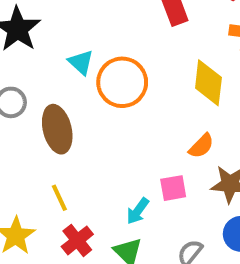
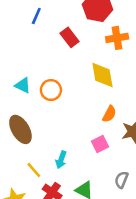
orange circle: (122, 82) -> (51, 90), size x0.7
cyan arrow: (138, 211) -> (61, 160), moved

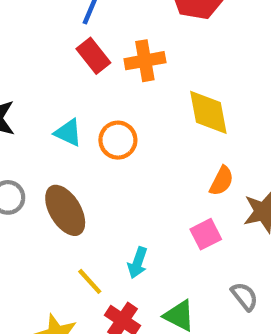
red rectangle: (69, 37) -> (93, 56), moved
orange cross: (117, 38) -> (145, 61), moved
gray semicircle: (121, 180) -> (244, 296), turned 119

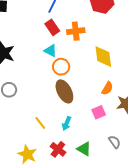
cyan triangle: (68, 133) -> (50, 51), moved
brown ellipse: (65, 210) -> (64, 91), moved
yellow line: (90, 281) -> (40, 123), moved

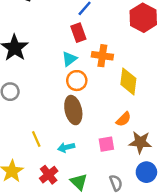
orange cross: (76, 31) -> (102, 56), moved
cyan triangle: (50, 51) -> (69, 59), turned 40
cyan arrow: (67, 123) -> (66, 147), turned 40

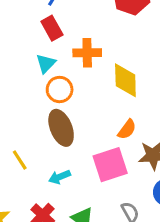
yellow line: (36, 139) -> (20, 160), moved
pink square: (106, 144) -> (110, 165), size x1.6

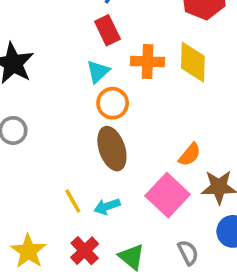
yellow diamond: (125, 80) -> (193, 62), moved
yellow line: (20, 160) -> (73, 201), moved
pink square: (110, 165) -> (168, 195), turned -32

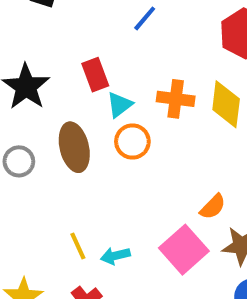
red rectangle: (107, 30) -> (95, 75), moved
brown ellipse: (112, 149) -> (74, 147), moved

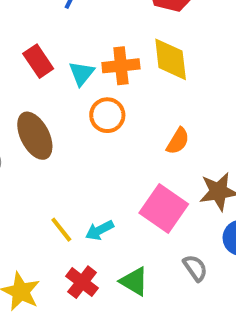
cyan triangle: (119, 105) -> (81, 73), moved
orange circle: (132, 142) -> (107, 115), moved
orange semicircle: (213, 207) -> (178, 141), moved

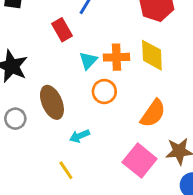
red rectangle: (38, 61) -> (62, 30), moved
orange semicircle: (178, 141) -> (153, 113), size x1.5
cyan arrow: (100, 230) -> (80, 136), moved

